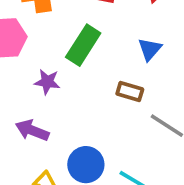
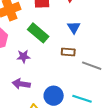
green rectangle: (83, 45) -> (38, 33), turned -70

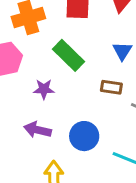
blue circle: (54, 96) -> (84, 136), moved

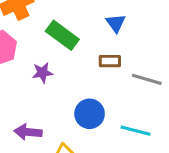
purple arrow: (37, 130) -> (28, 132), moved

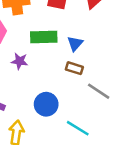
blue triangle: (116, 23) -> (75, 44), moved
green rectangle: (62, 35) -> (44, 37), turned -55

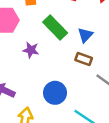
green rectangle: (44, 37) -> (55, 28), turned 45

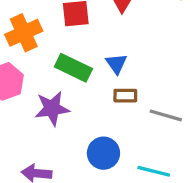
purple star: (31, 50) -> (52, 108), size x1.5

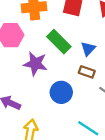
blue circle: (103, 153) -> (61, 92), moved

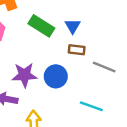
purple star: (35, 64) -> (25, 75), moved

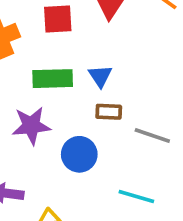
green rectangle: (41, 26) -> (53, 79), turned -30
purple star: (25, 75) -> (31, 126), moved

